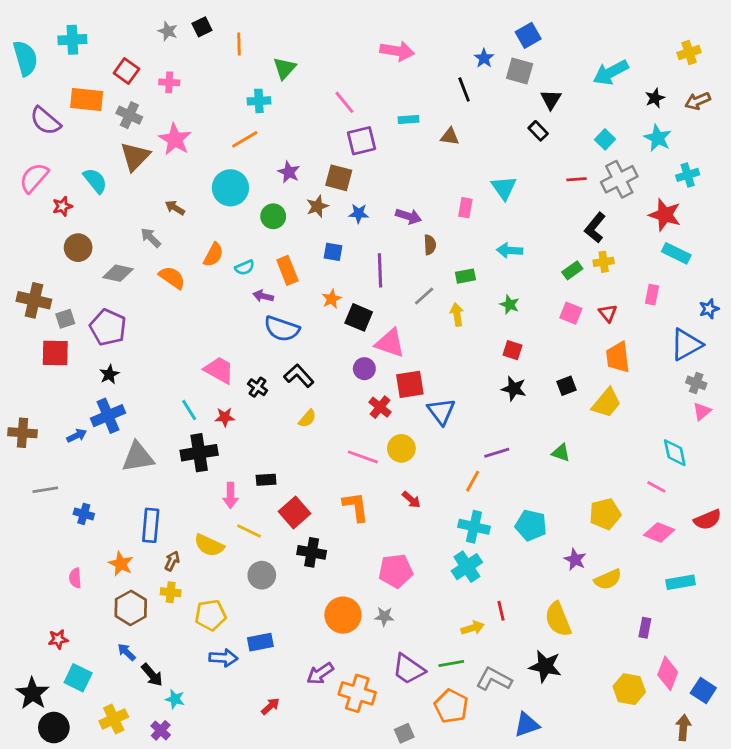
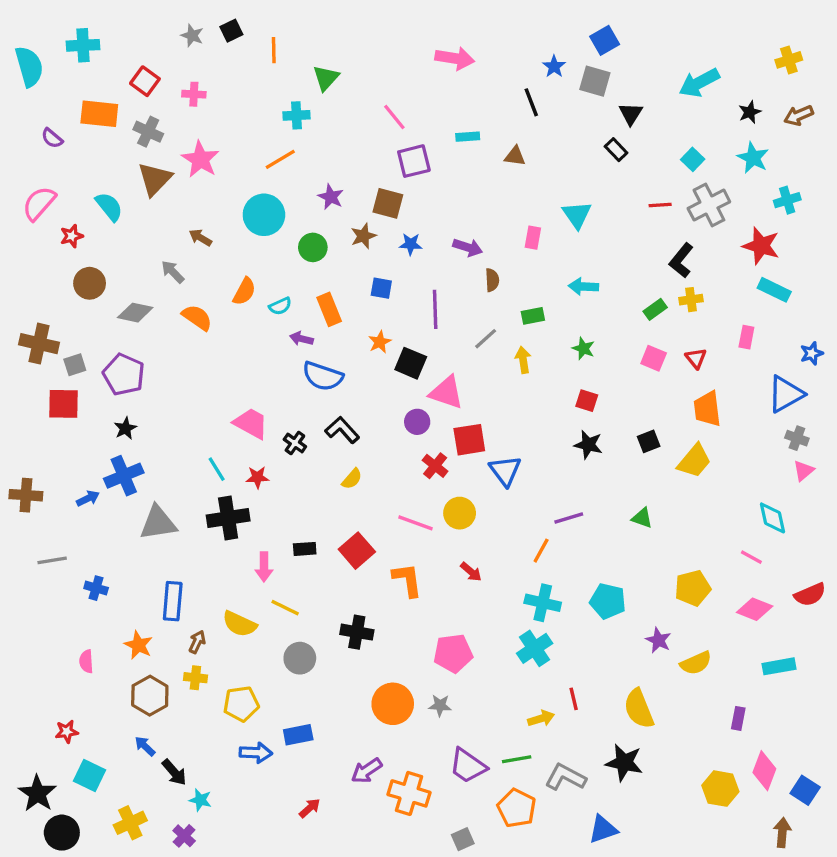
purple semicircle: (45, 121) -> (52, 138), size x0.6
red square: (295, 513) -> (357, 551), moved

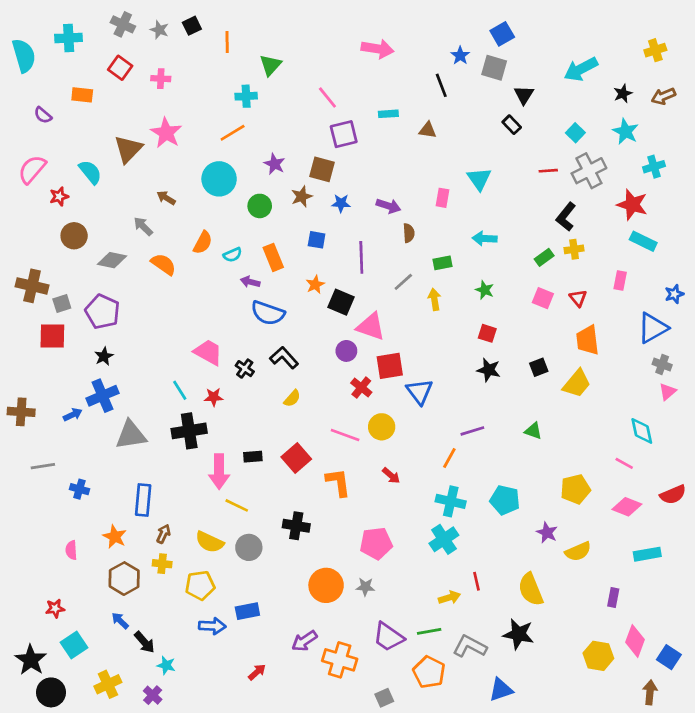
orange rectangle: (99, 114) -> (82, 95), size x0.7
gray cross: (148, 132) -> (123, 24), moved
pink arrow: (264, 567) -> (219, 472), size x1.4
yellow semicircle: (239, 624) -> (210, 542), moved
cyan square: (90, 776) -> (74, 645), turned 30

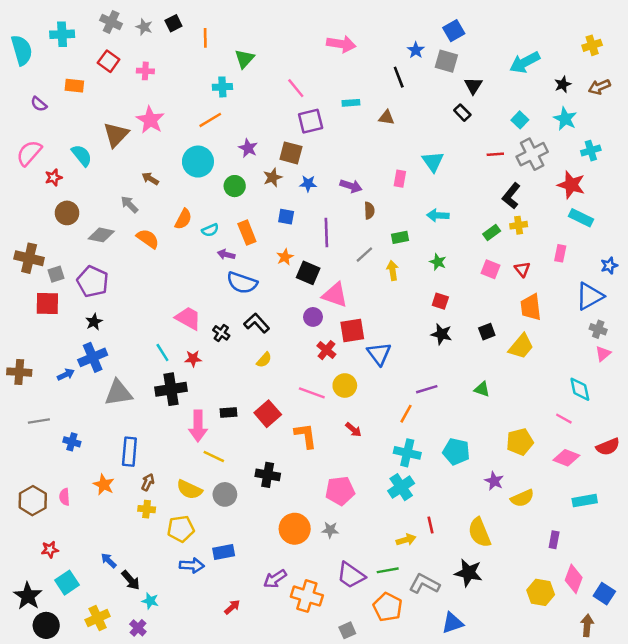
brown hexagon: (124, 579) -> (33, 501), moved

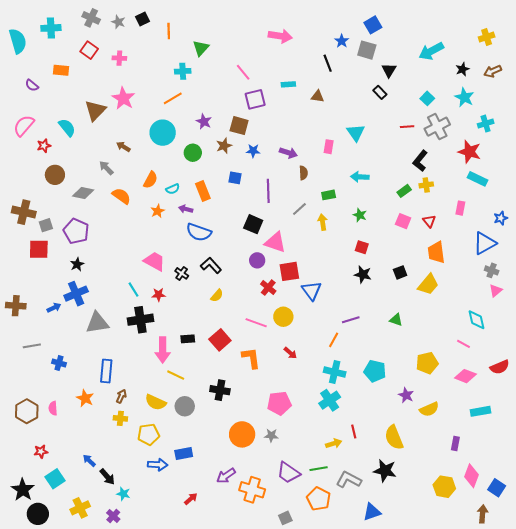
orange star: (285, 257) -> (158, 211), moved

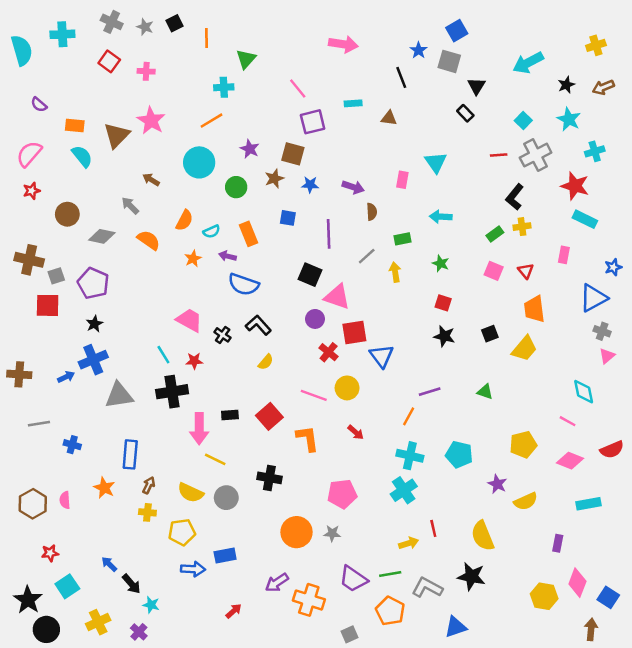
orange rectangle: (61, 70) -> (75, 125), moved
red star: (44, 146) -> (32, 191), moved

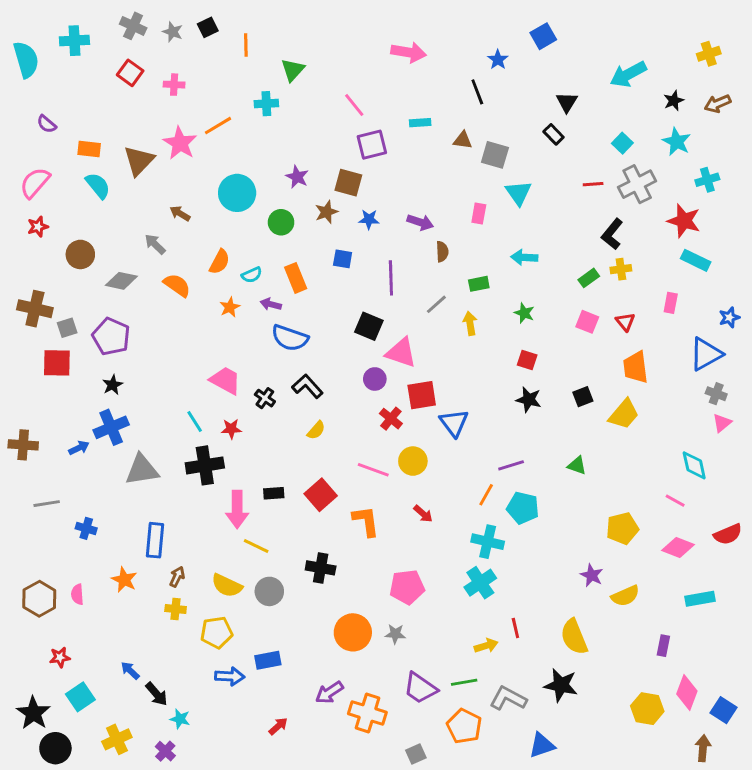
gray square: (449, 61) -> (495, 155), moved
orange line: (211, 121) -> (218, 126), moved
cyan pentagon: (459, 454) -> (523, 508), moved

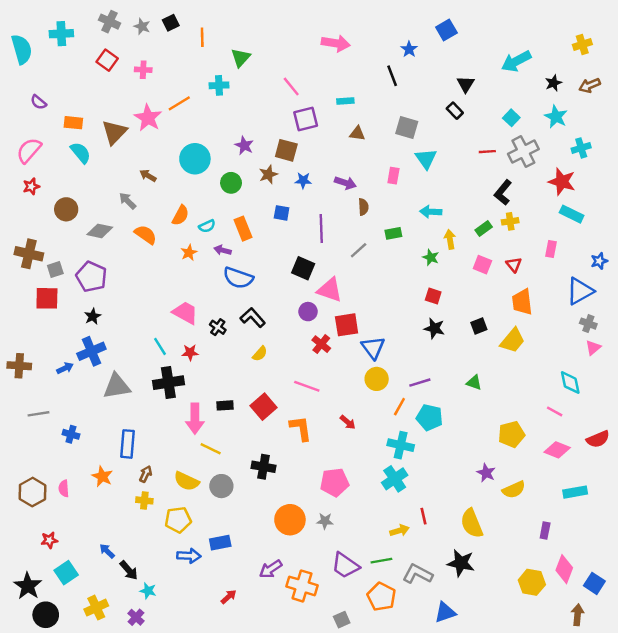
brown triangle: (463, 140) -> (357, 133), moved
yellow arrow: (470, 323) -> (450, 239), moved
yellow circle: (413, 461) -> (377, 379), moved

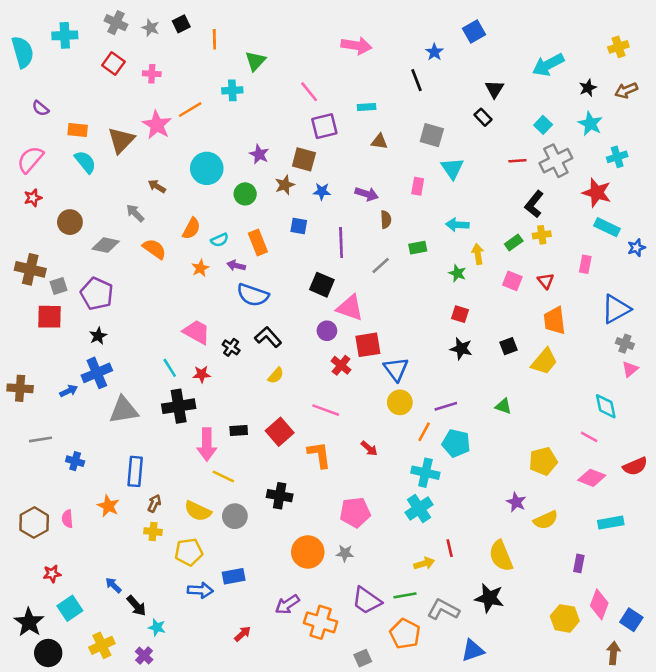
blue star: (599, 261) -> (636, 248), moved

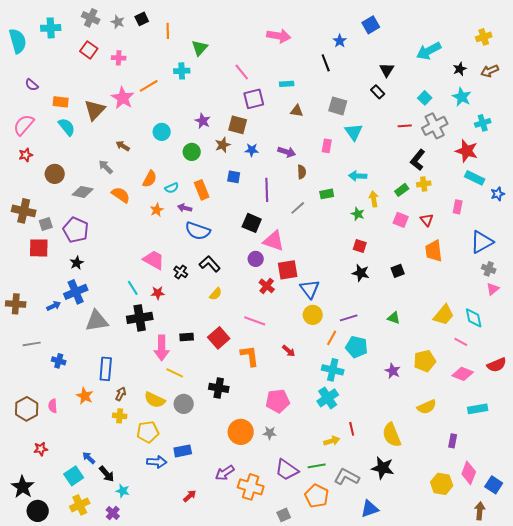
cyan circle: (207, 168) -> (162, 132), size x0.7
yellow trapezoid: (544, 361) -> (444, 315), moved
purple star: (516, 502) -> (393, 371), moved
cyan square: (70, 608) -> (74, 476), moved

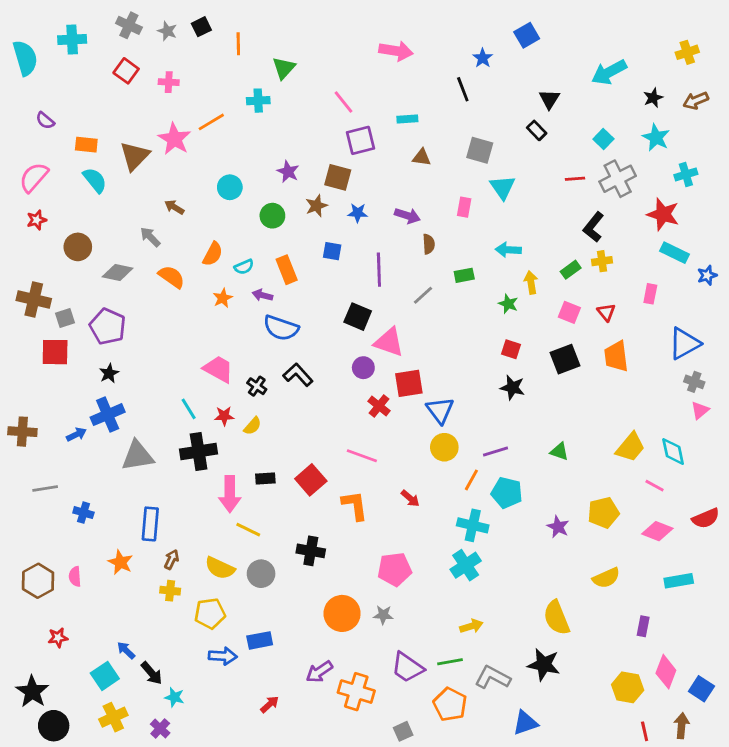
black square: (398, 271) -> (565, 359), moved, size x1.5
yellow semicircle: (216, 294) -> (253, 426), moved
red line: (352, 429) -> (645, 731), moved

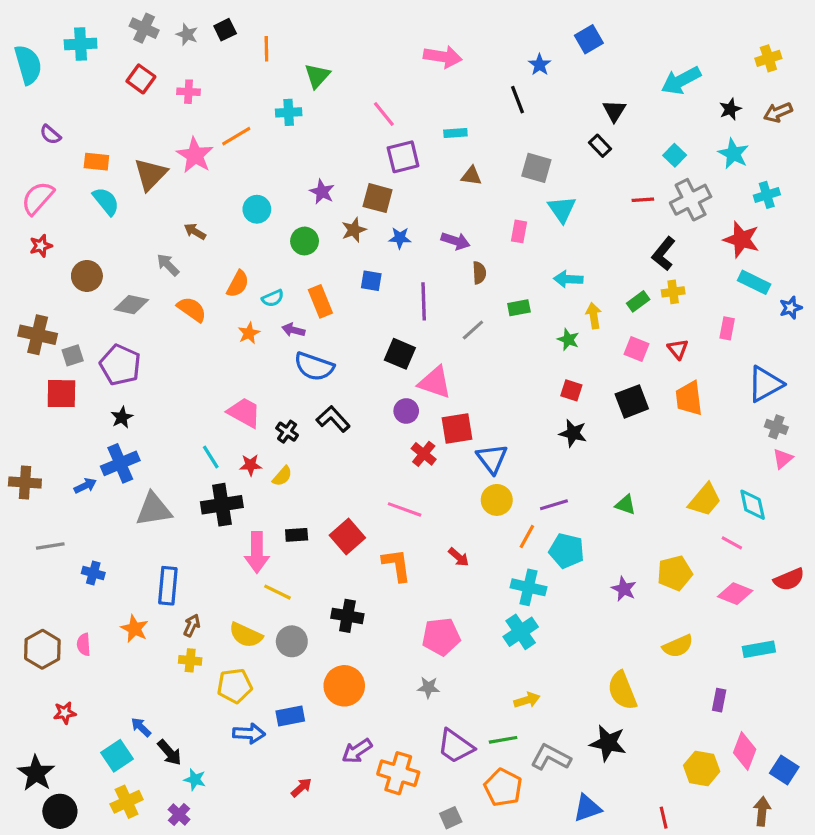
orange circle: (342, 613) -> (344, 686), moved
red line: (645, 731) -> (664, 818), moved

